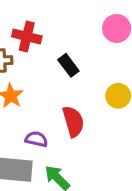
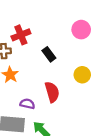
red cross: (27, 36) -> (21, 35), turned -36

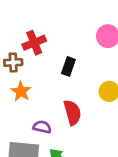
black rectangle: (49, 54) -> (68, 66), turned 56

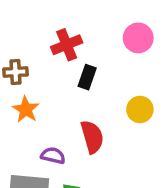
red cross: (34, 43) -> (67, 45), moved

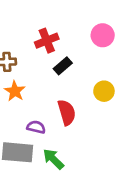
black rectangle: (87, 77) -> (63, 66), turned 30

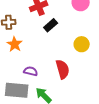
red semicircle: (67, 112) -> (63, 69), moved

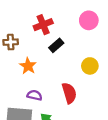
orange star: (15, 44) -> (28, 66), moved

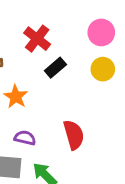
red cross: (43, 25) -> (37, 39), turned -30
yellow circle: (90, 66) -> (103, 69), moved

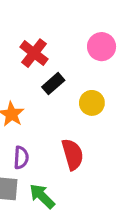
yellow circle: (103, 69) -> (92, 103), moved
purple semicircle: (25, 138) -> (21, 158), turned 80

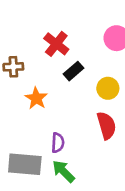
red semicircle: (73, 154) -> (106, 126), moved
purple semicircle: (21, 158) -> (58, 143), moved

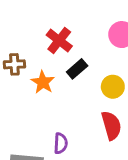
orange star: (36, 98) -> (43, 82), moved

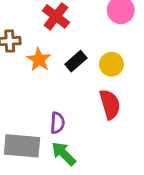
black rectangle: (77, 69) -> (76, 61), moved

